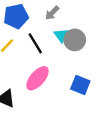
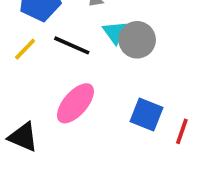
black line: (35, 43) -> (72, 45), turned -35

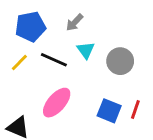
gray circle: (137, 40) -> (120, 61), moved
red line: (182, 131) -> (135, 109), moved

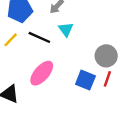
gray circle: (120, 61) -> (106, 56), moved

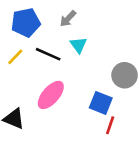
red line: (107, 79) -> (110, 125), moved

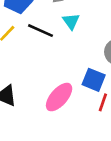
pink ellipse: (51, 95) -> (59, 97), moved

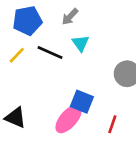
blue square: (94, 80) -> (82, 102), moved

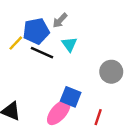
blue pentagon: (27, 21) -> (36, 31), moved
yellow line: (17, 55) -> (16, 43), moved

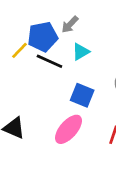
cyan triangle: (69, 44) -> (81, 52), turned 35
blue square: (71, 97) -> (82, 95), moved

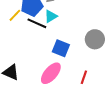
cyan triangle: (81, 52) -> (51, 16), moved

